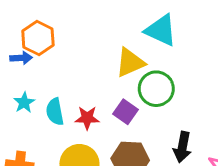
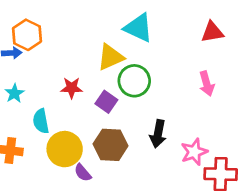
cyan semicircle: (55, 112) -> (41, 121), moved
red star: (87, 118) -> (72, 88), moved

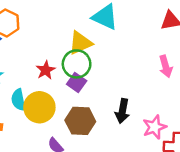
green circle: (134, 81) -> (77, 64), moved
red star: (72, 88) -> (46, 70), turned -30
yellow circle: (65, 149) -> (39, 107), moved

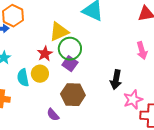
yellow triangle: (80, 43) -> (59, 32), moved
yellow circle: (39, 107) -> (40, 74), moved, size x0.7
black arrow: (122, 111) -> (116, 80), moved

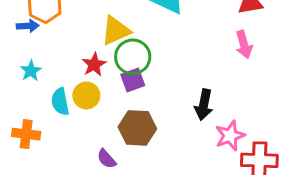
pink arrow: (142, 51) -> (244, 44), moved
purple square: (70, 64) -> (133, 80), turned 35

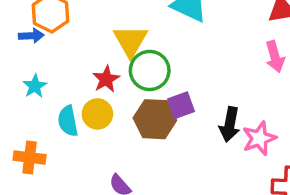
yellow triangle: (116, 31) -> (130, 41), turned -36
purple square: (133, 80) -> (181, 105), moved
brown hexagon: (137, 128) -> (155, 119), moved
pink star: (230, 136) -> (259, 138), moved

